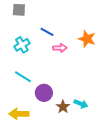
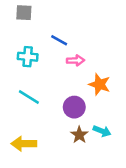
orange star: (87, 39) -> (99, 84), moved
cyan cross: (22, 45) -> (28, 57), turned 35
purple circle: (44, 93) -> (74, 107), moved

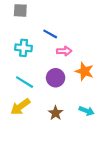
purple circle: (74, 107) -> (56, 78), moved
brown star: (79, 135) -> (56, 113), moved
yellow arrow: (24, 144) -> (20, 107), moved, turned -36

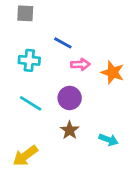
orange star: (84, 71) -> (113, 72), moved
yellow arrow: (20, 107) -> (25, 156), moved
brown star: (56, 113) -> (70, 130), moved

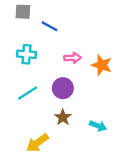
blue line: (63, 43) -> (49, 26), moved
cyan line: (31, 103) -> (28, 93), turned -65
yellow arrow: (25, 156) -> (37, 143), moved

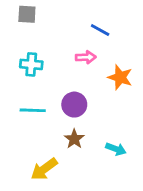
blue line: (49, 26) -> (100, 30), moved
pink arrow: (73, 58) -> (86, 57), moved
cyan line: (28, 93) -> (33, 110), turned 35

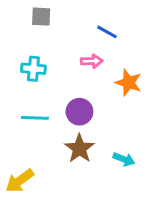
gray square: (27, 14) -> (41, 17), moved
brown star: (74, 139) -> (79, 148), size x1.4
yellow arrow: (44, 169) -> (20, 181), moved

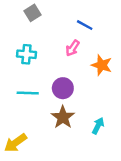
gray square: (41, 17) -> (33, 13), turned -35
pink arrow: (92, 61) -> (73, 48), turned 126
cyan arrow: (124, 159) -> (98, 126), turned -84

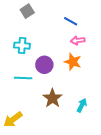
pink arrow: (73, 48) -> (78, 40), moved, turned 48
orange star: (102, 65) -> (73, 62), moved
purple circle: (63, 88) -> (44, 65), moved

